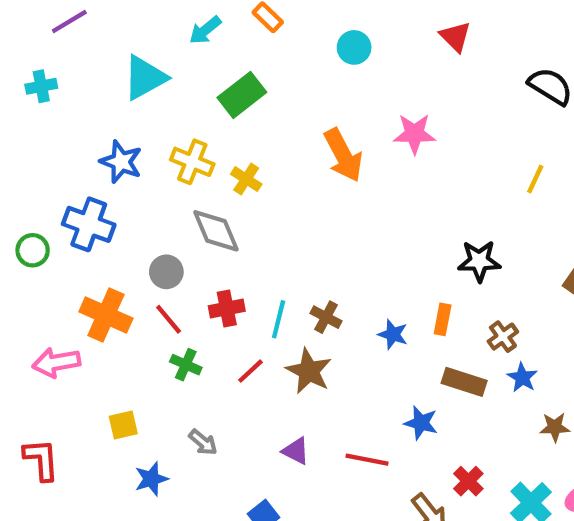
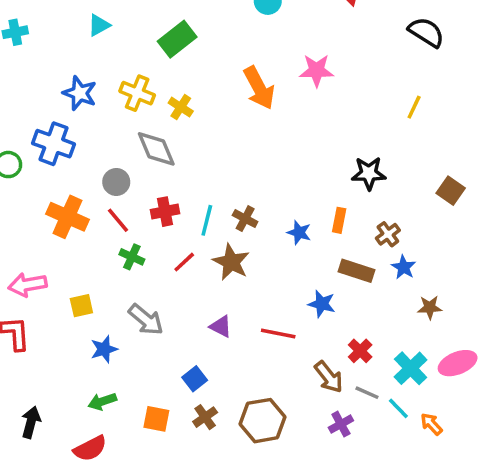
cyan triangle: (145, 78) -> (99, 25), size x0.6
pink arrow: (56, 362) -> (27, 285), moved
gray arrow: (203, 442) -> (146, 320), size x1.5

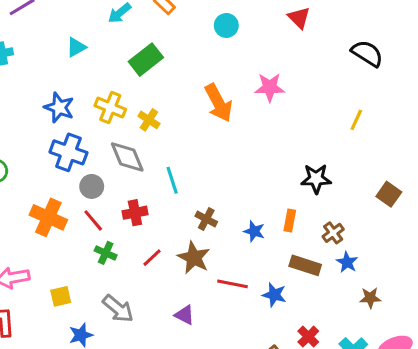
blue cross: (54, 144) -> (68, 152), moved
cyan line: (207, 220) -> (172, 180), moved, turned -32
red line: (278, 333) -> (232, 284), moved

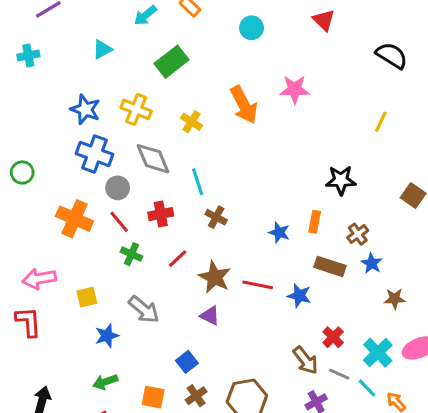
yellow cross: (149, 120) -> (191, 122), moved
brown cross: (206, 219) -> (216, 217), moved
brown star: (194, 258) -> (215, 277), moved

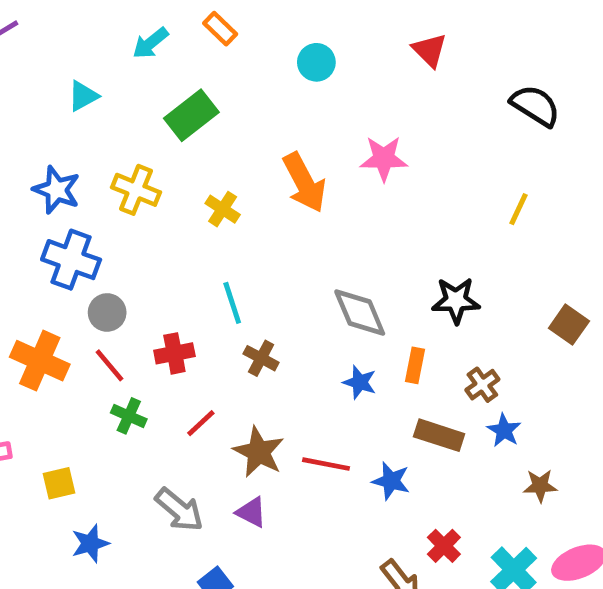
gray diamond: (153, 159) -> (360, 312), moved
gray arrow: (144, 309) -> (179, 510), moved

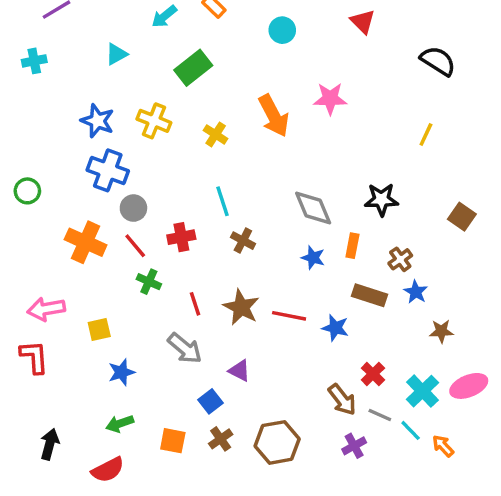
red line: (201, 423) -> (195, 304), moved, turned -65
purple triangle: (251, 512) -> (240, 371), moved

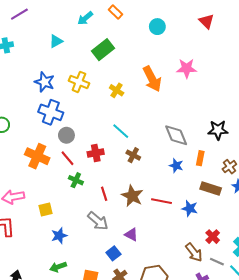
cyan line: (222, 201) -> (121, 131), turned -30

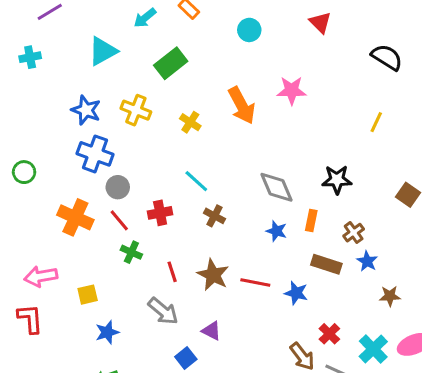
cyan triangle: (56, 41) -> (103, 51), size x1.5

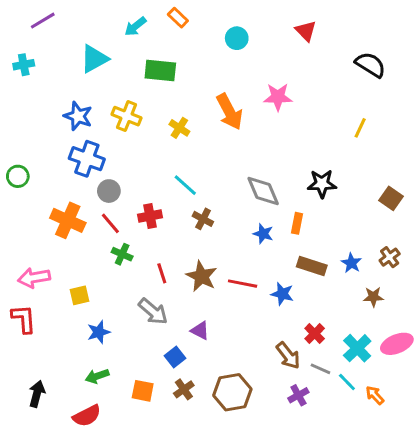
green rectangle: (171, 63) -> (160, 71), turned 44
brown cross: (354, 233) -> (390, 257), moved

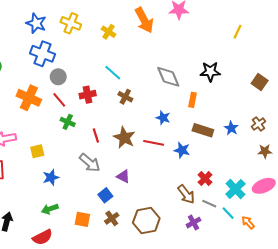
blue star: (263, 234) -> (163, 118), moved
brown star: (373, 297) -> (265, 151), moved

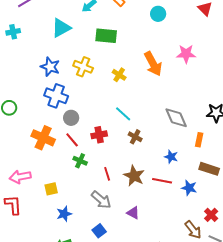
blue square: (105, 195) -> (99, 231), moved

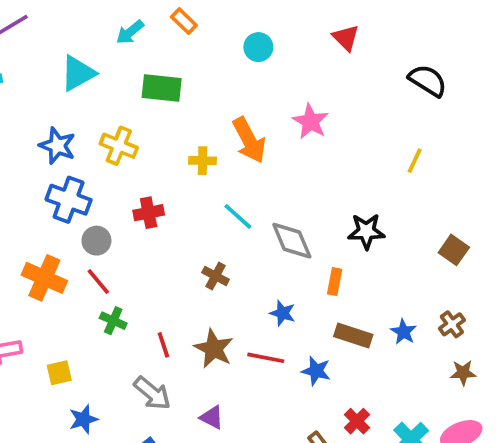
pink star: (186, 54) -> (310, 122), turned 30
yellow cross: (119, 75) -> (203, 161), moved, turned -32
cyan line: (123, 114) -> (238, 216), moved
red cross: (99, 135) -> (149, 213), moved

